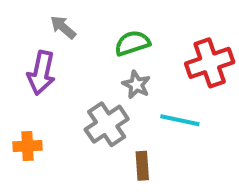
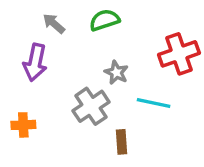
green semicircle: (132, 43) -> (105, 20), moved

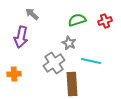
green semicircle: (105, 20) -> (77, 20), moved
red cross: (179, 54) -> (105, 21), moved, size x0.6
brown rectangle: (121, 142) -> (72, 84), size x1.6

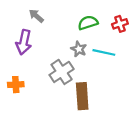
cyan line: (91, 61) -> (104, 52), moved

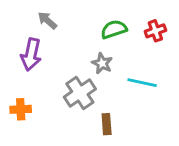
cyan line: (104, 52) -> (142, 83), moved
brown rectangle: (82, 96) -> (107, 124), size x0.6

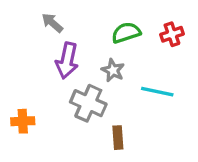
purple arrow: (31, 54) -> (67, 60), moved
gray cross: (80, 93) -> (88, 103), turned -32

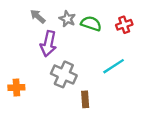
green semicircle: (126, 33) -> (91, 24), turned 36
gray star: (113, 70) -> (67, 19), moved
cyan line: (157, 92) -> (114, 66), turned -45

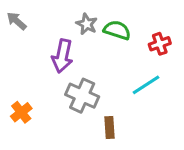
gray arrow: (38, 16) -> (17, 21), moved
red cross: (124, 25) -> (160, 44), moved
orange cross: (16, 88) -> (21, 112), turned -35

